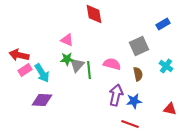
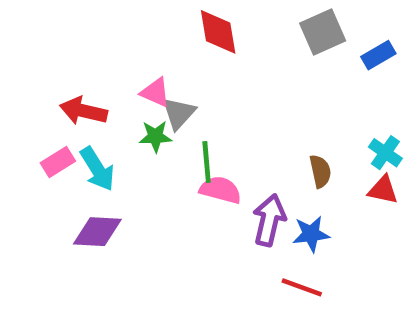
gray square: (139, 46) -> (323, 32), moved
red arrow: (19, 55) -> (83, 111), moved
pink semicircle: (112, 64) -> (220, 190), moved
gray triangle: (77, 65) -> (179, 113), moved
red triangle: (170, 109) -> (383, 190), moved

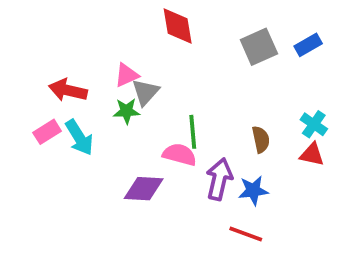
gray square: (323, 32) -> (259, 47), moved
pink triangle: (155, 92) -> (127, 75), turned -48
green line: (207, 162) -> (193, 132), moved
purple diamond: (97, 232) -> (144, 189), moved

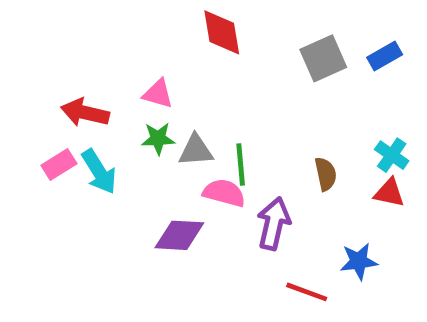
pink triangle: (127, 75) -> (158, 94), turned 40
gray triangle: (145, 92) -> (196, 150), moved, turned 44
blue star: (253, 190) -> (359, 261), moved

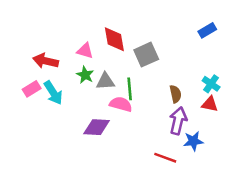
red diamond: (222, 32) -> (114, 39), moved
gray square: (323, 58) -> (146, 55), moved
green star: (158, 139) -> (85, 75), turned 30
purple arrow: (274, 224) -> (178, 121), moved

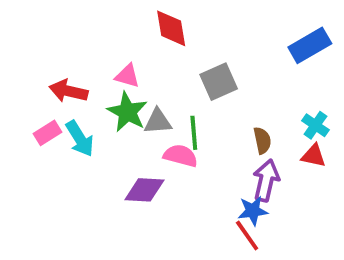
blue rectangle: (207, 30) -> (310, 45), size x1.5
red diamond: (114, 39) -> (171, 28), moved
green star: (85, 75) -> (127, 112), size x1.5
blue star: (193, 141) -> (253, 211), moved
red line: (165, 158) -> (247, 235), turned 35

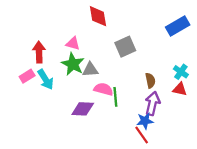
red arrow: (68, 91) -> (39, 52), turned 75
green line: (194, 133) -> (115, 97), moved

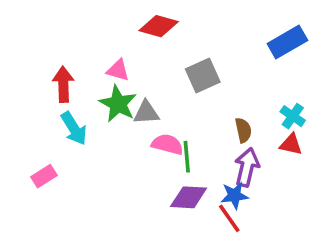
red diamond: (98, 16) -> (159, 26), turned -65
pink rectangle: (27, 76) -> (44, 176), moved
purple diamond: (83, 109) -> (189, 197), moved

